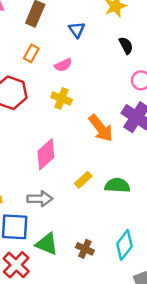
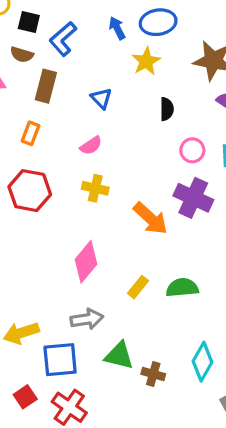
black semicircle: (126, 45) -> (167, 109), turned 36
orange rectangle: (31, 53) -> (31, 133), moved
green triangle: (47, 244) -> (119, 356), moved

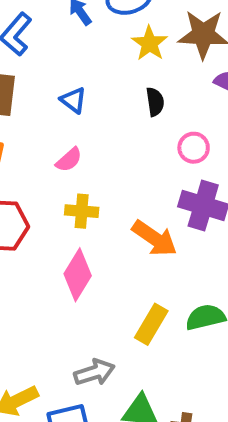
yellow star: (146, 61) -> (150, 43), moved
pink diamond: (86, 262) -> (78, 275), moved
yellow rectangle: (138, 287) -> (151, 324), size x1.4

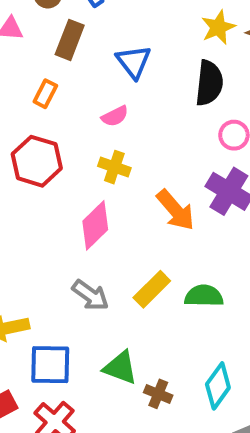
blue triangle: (73, 100) -> (134, 62), size x1.4
black semicircle: (155, 102) -> (209, 83), size x1.6
gray arrow: (94, 372) -> (90, 295), moved, turned 39

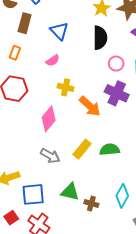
yellow cross: (114, 167) -> (66, 87), moved

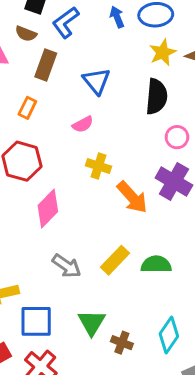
pink diamond: (49, 119) -> (48, 209), moved
green triangle: (70, 192) -> (92, 322), turned 42

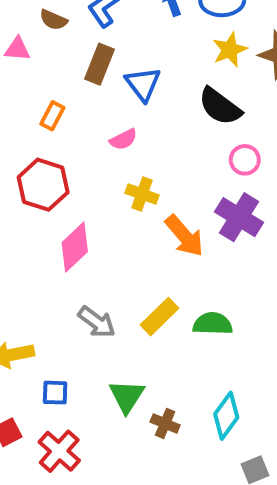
brown rectangle: (46, 65) -> (99, 64), moved
black semicircle: (157, 96) -> (220, 106), turned 120
blue square: (36, 321) -> (55, 393), size x0.6

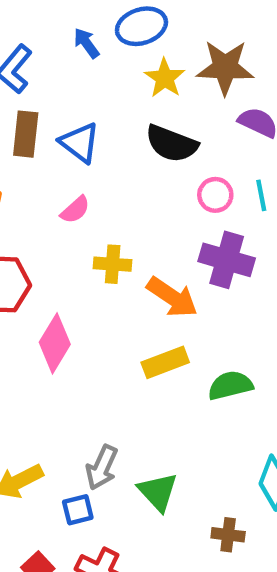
yellow rectangle: (159, 317) -> (165, 362), moved, turned 39
gray arrow: (97, 322) -> (102, 467), moved, turned 93
brown cross: (165, 423) -> (228, 535), moved

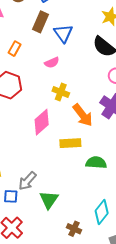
pink diamond: (55, 343) -> (42, 122), moved

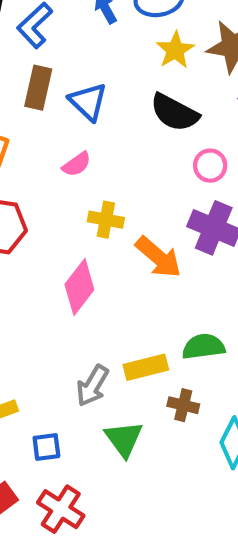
yellow rectangle: (70, 143) -> (146, 367), moved
gray arrow: (27, 181) -> (92, 386), moved
brown cross: (74, 229) -> (183, 405), moved

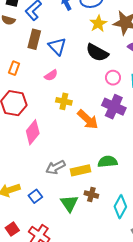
pink diamond: (79, 287) -> (33, 132), moved
gray arrow: (92, 386) -> (56, 167), moved, turned 30
brown cross: (183, 405) -> (91, 195), moved
blue square: (46, 447) -> (35, 196), moved, turned -32

